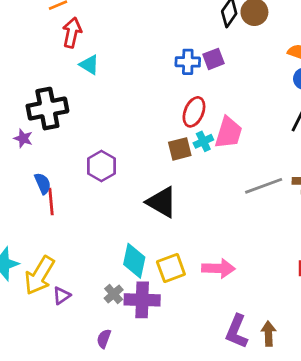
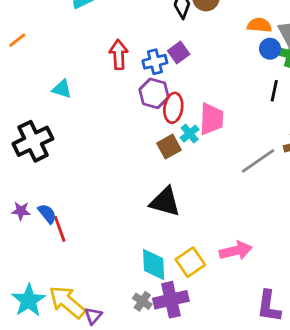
red arrow: (72, 33) -> (119, 54), moved
purple star: (23, 138) -> (21, 211), moved
purple hexagon: (101, 166) -> (154, 93), moved
yellow arrow: (40, 275) -> (67, 302), turned 114

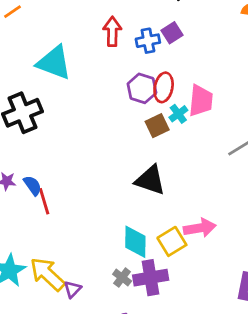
cyan triangle: (62, 89) -> (54, 63), size x1.8
purple hexagon: (154, 93) -> (142, 88), moved
pink arrow: (236, 251) -> (200, 228), moved

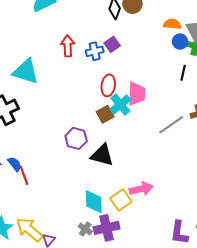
purple hexagon: (142, 88) -> (76, 138), moved
cyan cross: (178, 114) -> (120, 105), size x1.5

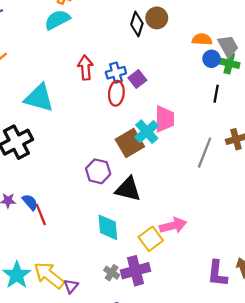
purple square: (112, 44) -> (137, 79), moved
red ellipse: (108, 85) -> (116, 93), moved
brown square: (105, 114) -> (130, 143), size x1.4
gray line: (171, 125) -> (205, 153), turned -32
cyan diamond: (94, 202) -> (108, 227), moved

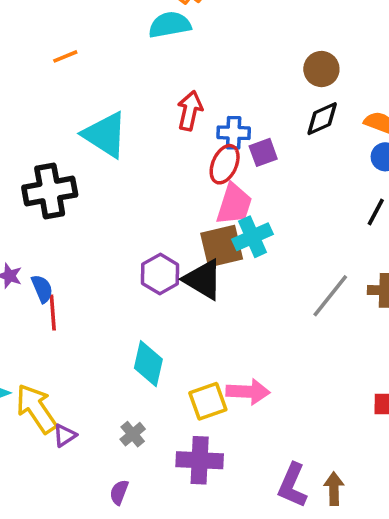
black diamond: (137, 24) -> (322, 119), moved, turned 30
pink trapezoid: (164, 119) -> (234, 204), moved
black triangle: (128, 189) -> (203, 280), moved
purple cross: (135, 271) -> (200, 460), moved

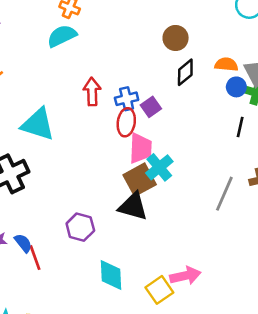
purple hexagon: (160, 274) -> (80, 227), moved

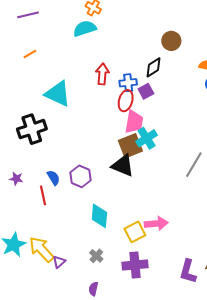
black diamond: (185, 72) -> (154, 67), moved
blue semicircle: (23, 243) -> (53, 178), moved

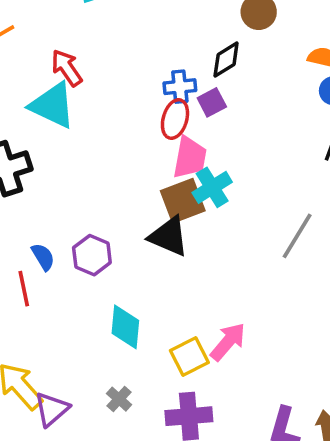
red arrow: (102, 74) -> (67, 68), moved, turned -40
pink arrow: (156, 224) -> (228, 342), turned -45
purple triangle: (59, 262) -> (52, 409), size x1.5

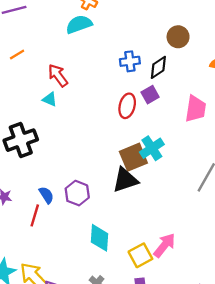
blue cross: (180, 87) -> (130, 61), moved
cyan triangle: (53, 105) -> (50, 99), size x0.5
pink trapezoid: (190, 158) -> (196, 109), moved
black triangle: (169, 236) -> (125, 180), turned -40
red line: (24, 289) -> (35, 215), turned 30

